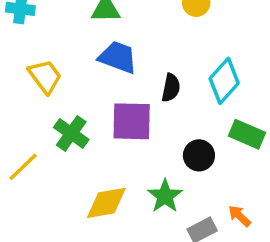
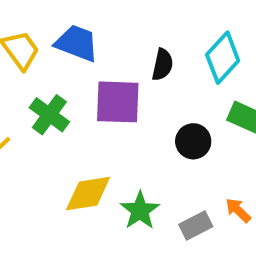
blue trapezoid: (118, 57) -> (77, 43), moved
green star: (165, 196) -> (140, 211), moved

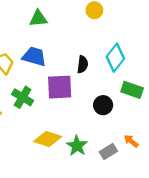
yellow diamond: (88, 194) -> (48, 139), turned 32

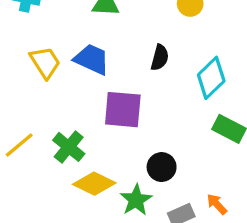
black semicircle: (83, 64) -> (160, 58), moved
green cross: (23, 97) -> (69, 147), moved
black circle: (103, 105) -> (162, 167), moved

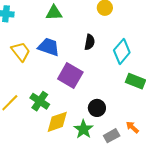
purple square: (123, 110) -> (70, 75), turned 30
yellow diamond: (94, 184) -> (57, 122), turned -40

